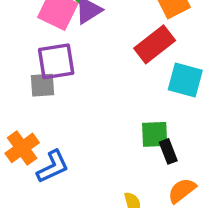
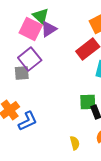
purple square: (56, 61) -> (30, 59), turned -30

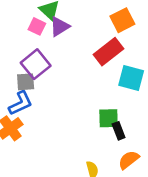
pink square: (31, 29) -> (37, 26), size x0.6
blue L-shape: (28, 121) -> (21, 103), moved

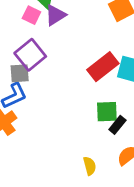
red rectangle: (109, 52) -> (103, 67), moved
black rectangle: (119, 131) -> (117, 125), turned 60

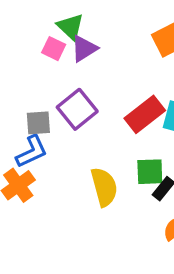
purple square: (30, 55) -> (77, 109), moved
yellow semicircle: (90, 166) -> (104, 187), moved, size x1.6

